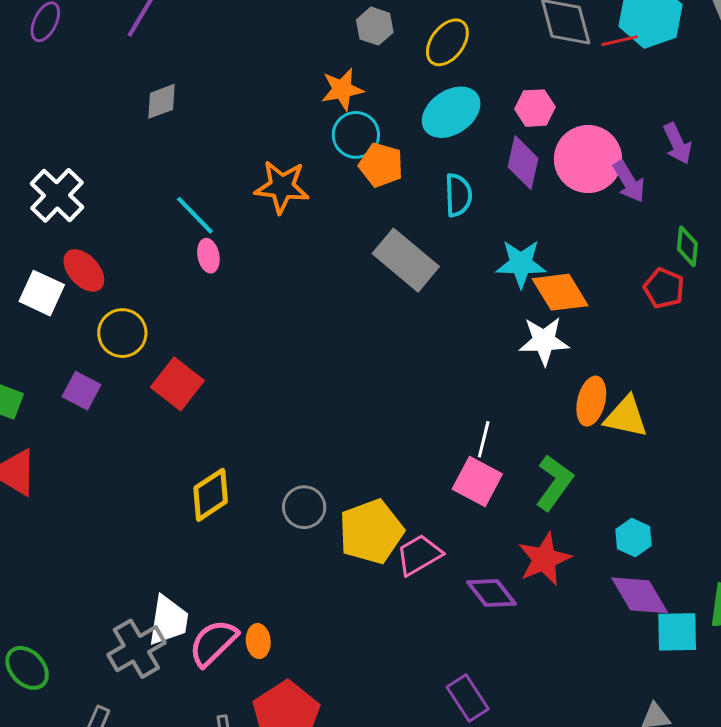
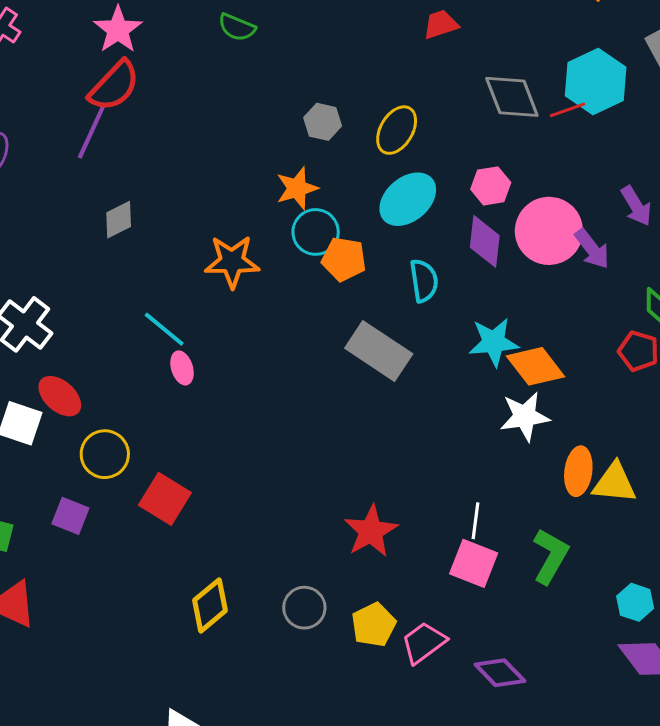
orange star: (282, 187) -> (232, 262), moved
yellow pentagon: (371, 532) -> (374, 625), size x0.7
red star: (544, 559) -> (371, 531), moved

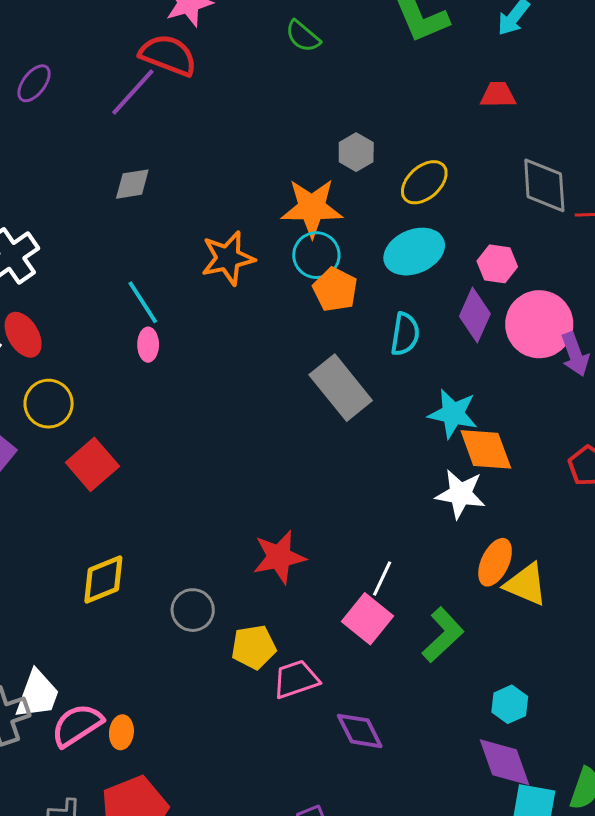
red semicircle: (114, 86) -> (168, 55), turned -130
orange star: (297, 188) -> (312, 208), size x1.4
orange star: (232, 262) -> (228, 258), turned -30

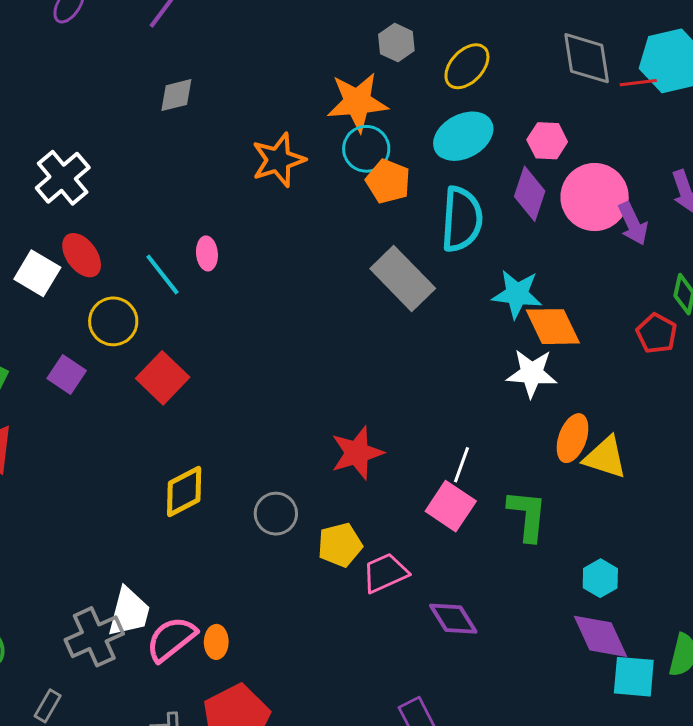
cyan line: (143, 302) -> (162, 275), moved
cyan semicircle: (405, 334) -> (462, 219), size x1.5
green L-shape: (443, 635) -> (527, 515), turned -36

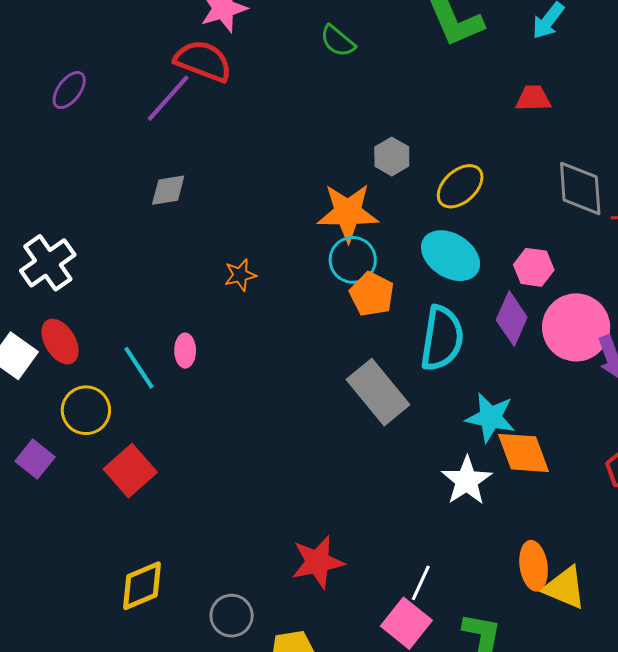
cyan ellipse: (463, 136) -> (451, 256), turned 56
orange star: (278, 160) -> (240, 275), moved, size x0.6
white star: (532, 373) -> (467, 481), moved, turned 30
orange ellipse: (573, 438) -> (534, 566), turned -33

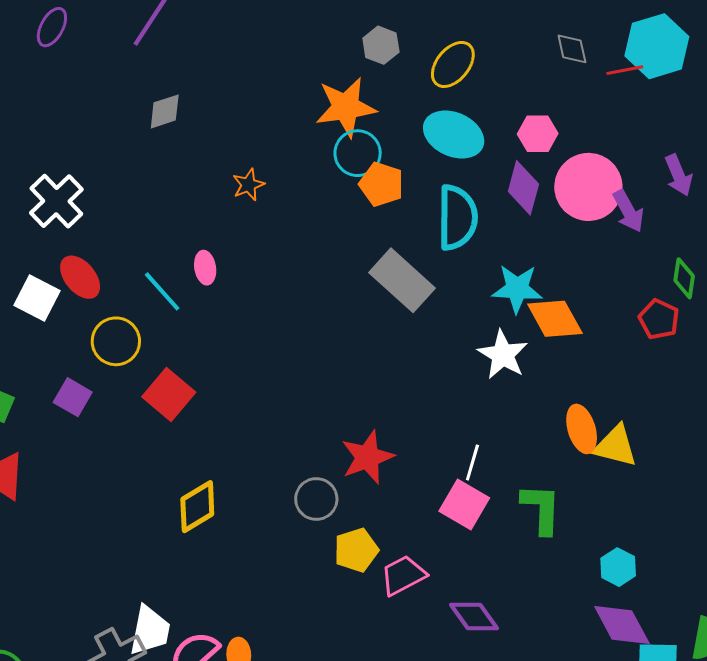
gray diamond: (580, 188) -> (572, 49), size x0.6
gray circle: (232, 616) -> (316, 499), moved

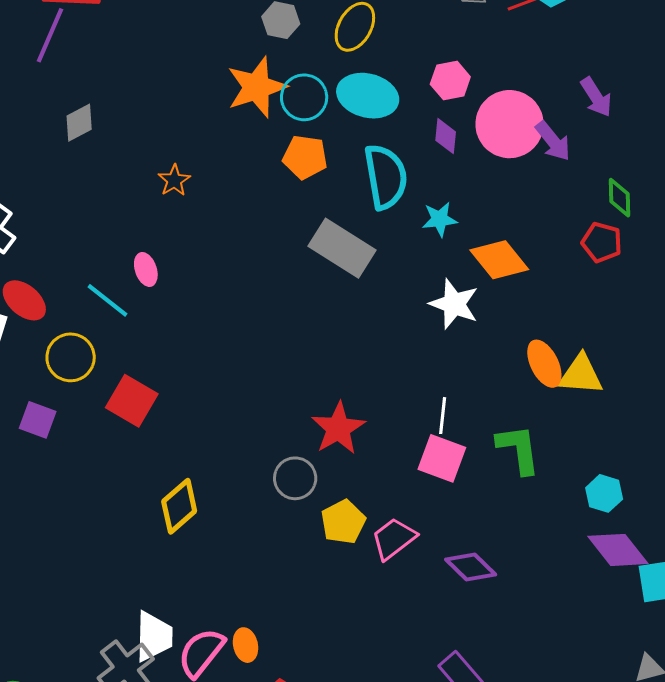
cyan circle: (358, 153) -> (304, 97), moved
purple diamond: (523, 188) -> (446, 136), size x0.7
cyan star: (517, 289) -> (440, 219), moved, size x0.7

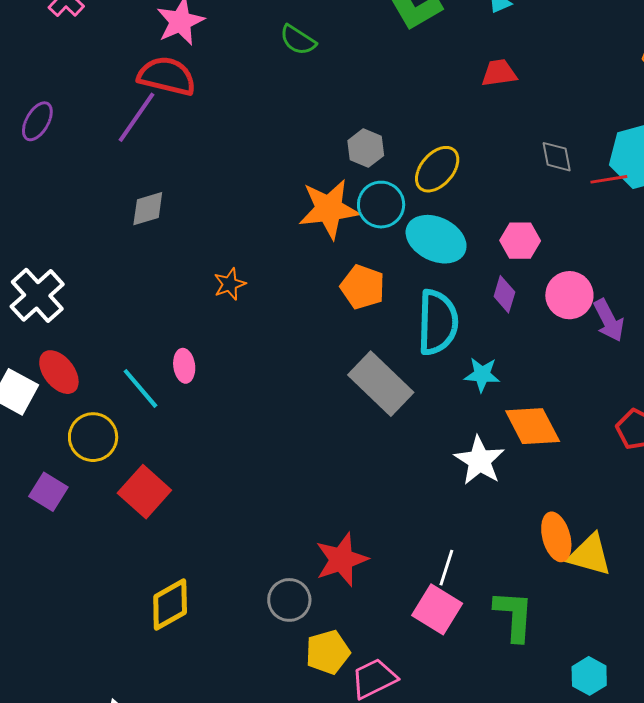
cyan circle: (304, 97) -> (381, 205), moved
pink circle: (510, 124) -> (569, 295), size x0.7

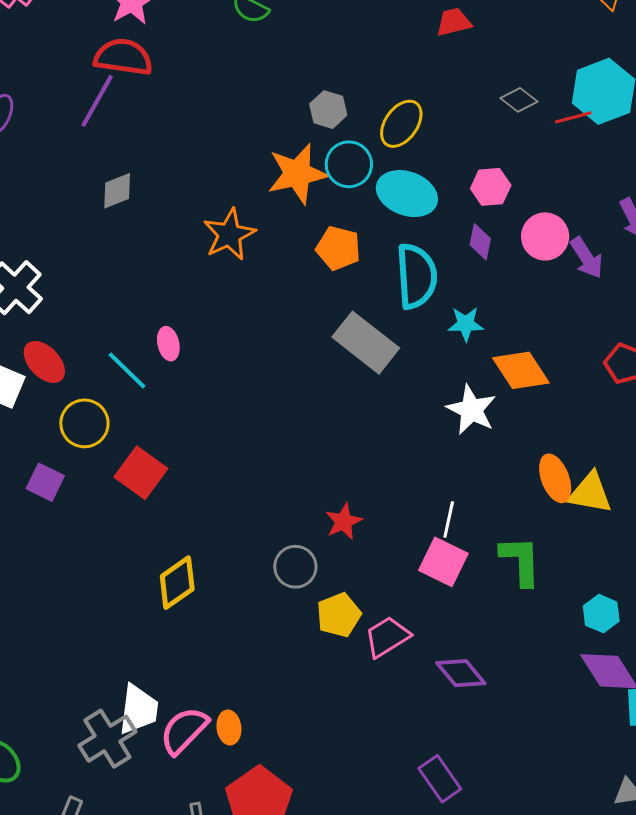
gray diamond: (557, 157) -> (519, 100), turned -36
orange star: (230, 284) -> (229, 234), moved, size x1.6
red star: (342, 560) -> (344, 521), size x0.7

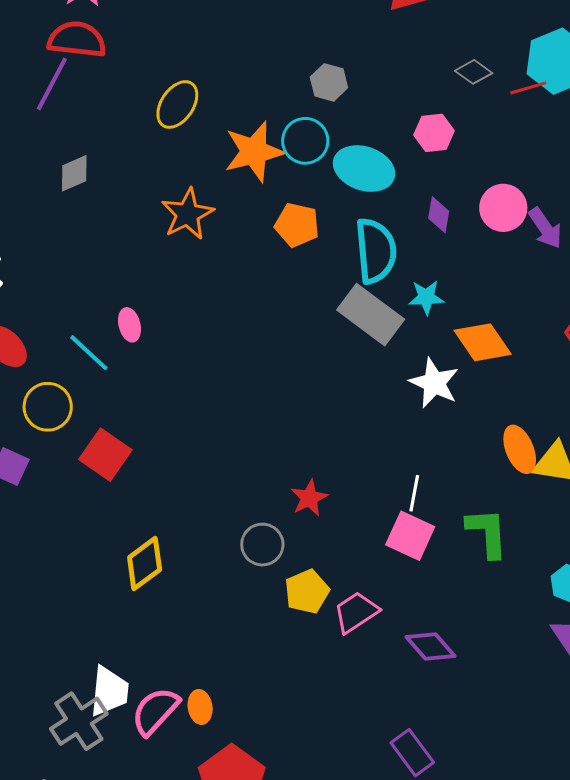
gray hexagon: (328, 110) -> (329, 82), moved
yellow ellipse: (401, 124) -> (177, 104), moved
pink hexagon: (491, 187) -> (434, 133), moved
gray rectangle: (366, 343) -> (371, 315), moved

